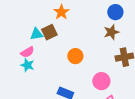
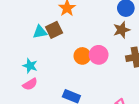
pink semicircle: (27, 52) -> (30, 84), moved
pink circle: (101, 81) -> (99, 55), moved

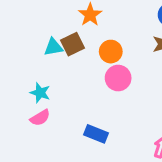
pink circle: (99, 55) -> (118, 78), moved
orange circle: (82, 56) -> (111, 52), moved

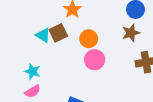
cyan triangle: (53, 47) -> (43, 35), turned 42

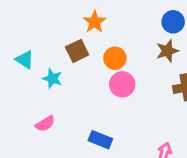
cyan triangle: (43, 35) -> (25, 60), moved
cyan star: (33, 71) -> (52, 79), moved

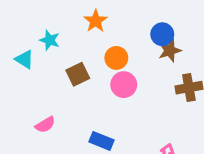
blue circle: (173, 22) -> (162, 34), moved
brown square: (77, 51) -> (78, 74), moved
cyan star: (52, 79) -> (50, 40), moved

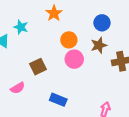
brown star: (170, 51) -> (99, 45), moved
brown square: (78, 74) -> (38, 67), moved

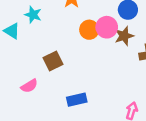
pink circle: (74, 59) -> (107, 27), moved
blue rectangle: (58, 100) -> (77, 100), turned -35

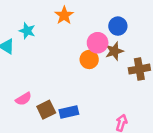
orange circle: (89, 30) -> (89, 59), moved
brown square: (53, 61) -> (46, 110), moved

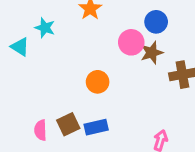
orange circle: (89, 59) -> (98, 82), moved
pink semicircle: (23, 99) -> (40, 130), moved, turned 119

